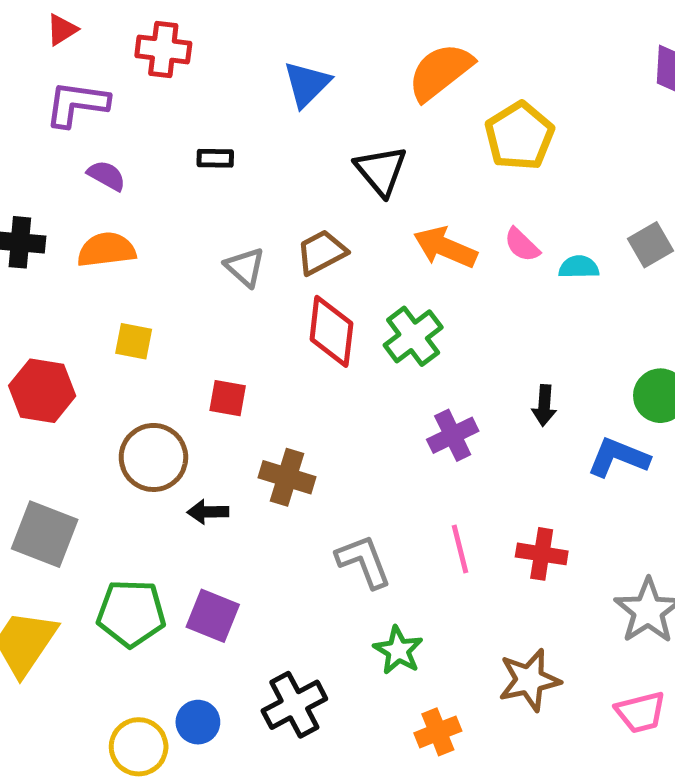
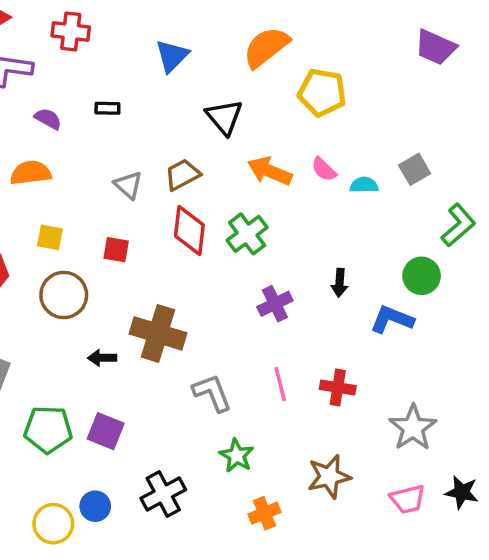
yellow pentagon: (519, 136) -> (322, 93), turned -30
purple semicircle: (106, 176) -> (48, 119), moved
red square: (228, 398) -> (116, 250), moved
brown circle: (153, 457) -> (64, 295), moved
brown cross: (287, 477) -> (158, 333), size x1.4

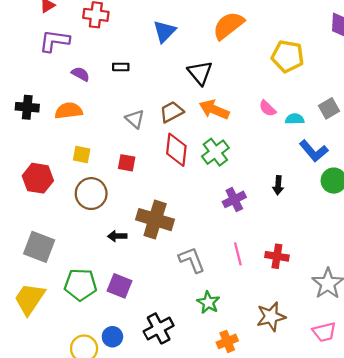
yellow pentagon: (322, 93) -> (288, 56), moved
orange arrow: (270, 171) -> (214, 110), moved
blue L-shape: (392, 319) -> (314, 151), moved, turned -152

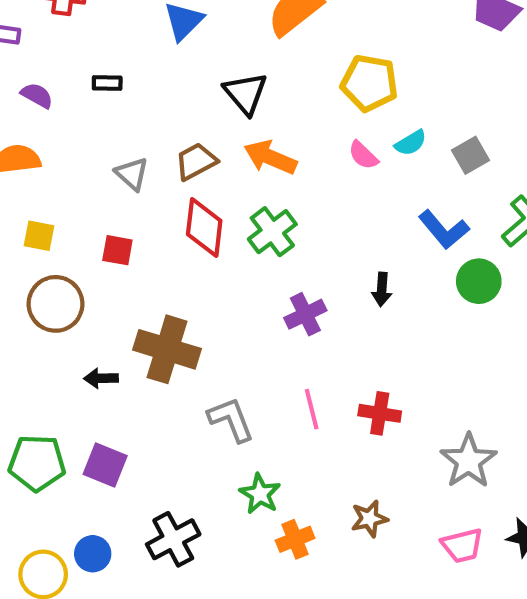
yellow pentagon: (288, 56) -> (369, 83), moved
cyan semicircle: (295, 119) -> (411, 143), moved, turned 150
brown star: (271, 317) -> (369, 519), size x0.7
orange cross: (227, 341) -> (295, 539), moved

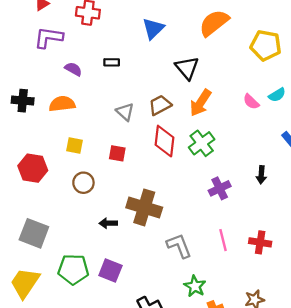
yellow pentagon: (369, 83) -> (266, 45), moved
orange arrow: (270, 157) -> (200, 103), turned -80
brown circle: (56, 304) -> (83, 183), size x0.7

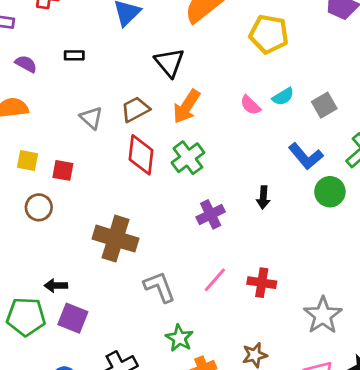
red square: (117, 153) -> (63, 170), moved
black arrow: (108, 223) -> (56, 285), moved
pink line: (223, 240) -> (215, 280), turned 55

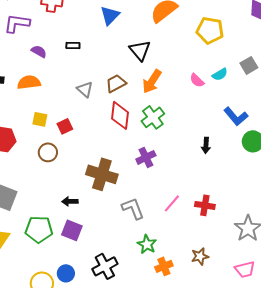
gray square: (324, 105) -> (249, 65), moved
red square: (63, 170) -> (65, 126), turned -35
purple cross: (211, 214) -> (146, 157), moved
black arrow: (56, 285) -> (70, 201), moved

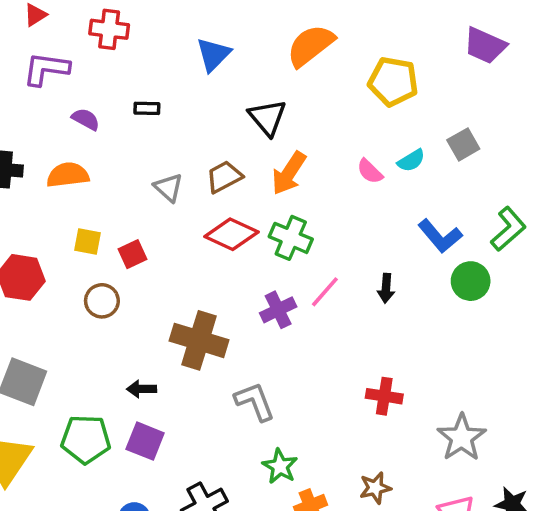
red diamond: (120, 115) -> (231, 234), turned -72
green cross: (153, 117) -> (291, 238), turned -30
pink line: (172, 203) -> (325, 292), moved

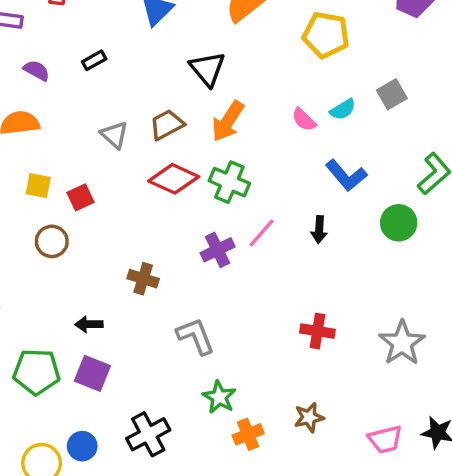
black rectangle: (147, 108) -> (94, 60), turned -30
blue L-shape: (440, 236) -> (346, 175), moved
brown cross: (199, 340) -> (143, 279), size x0.6
gray star: (462, 438) -> (402, 343), moved

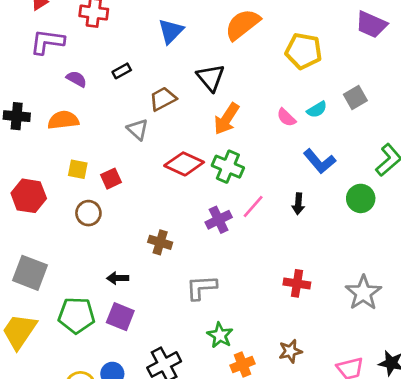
brown trapezoid: (167, 125) -> (163, 99), moved
gray L-shape: (196, 336) -> (201, 287), turned -72

